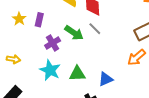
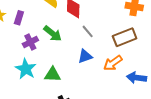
gray line: (95, 29) -> (88, 31), moved
blue triangle: (106, 79) -> (85, 56), moved

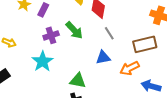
green triangle: (53, 75) -> (78, 81), moved

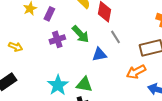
blue triangle: (103, 58) -> (99, 55), moved
cyan star: (43, 61) -> (58, 85), moved

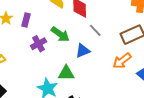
green triangle: (84, 84) -> (66, 73), moved

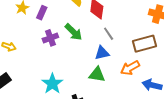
blue triangle: (83, 51) -> (102, 53), moved
green triangle: (66, 73) -> (97, 75), moved

